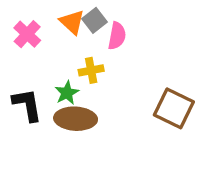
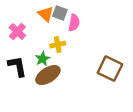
gray square: (95, 20) -> (60, 13), turned -32
pink cross: (27, 34) -> (17, 32), moved
brown ellipse: (76, 119) -> (48, 75), turned -35

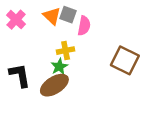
pink cross: (17, 32) -> (16, 20), moved
green star: (42, 59) -> (59, 67), moved
brown square: (110, 69) -> (125, 60), moved

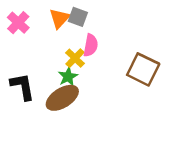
orange triangle: (52, 16) -> (59, 18), turned 30
pink semicircle: (84, 26) -> (91, 45), moved
yellow cross: (66, 51) -> (75, 58), turned -35

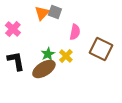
pink cross: (18, 23) -> (13, 29), moved
pink semicircle: (91, 45) -> (75, 32), moved
yellow cross: (75, 58) -> (66, 56), moved

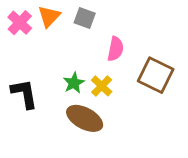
orange triangle: (42, 13) -> (49, 16), moved
pink cross: (13, 29) -> (20, 23), moved
brown ellipse: (44, 69) -> (85, 118), moved, turned 60

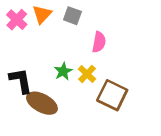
brown square: (156, 75) -> (112, 95), moved
brown ellipse: (85, 118) -> (42, 103), moved

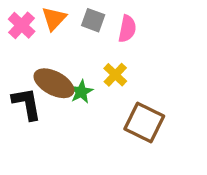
pink semicircle: (99, 42) -> (127, 29), moved
yellow cross: (87, 74) -> (115, 75), moved
brown ellipse: (42, 103) -> (54, 83), moved

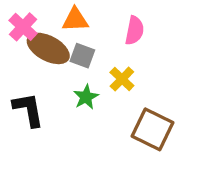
orange triangle: (54, 18) -> (75, 20), moved, turned 44
gray square: (93, 20) -> (82, 56), moved
brown ellipse: (54, 83) -> (48, 48), moved

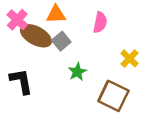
gray square: (82, 56) -> (61, 41), turned 30
yellow cross: (122, 79) -> (130, 58), moved
green star: (86, 97) -> (77, 72), moved

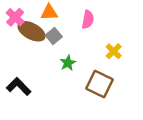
black L-shape: (21, 81) -> (19, 86), moved, turned -35

